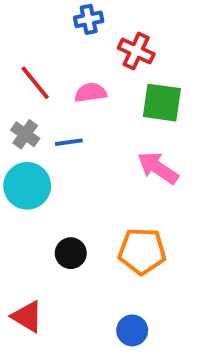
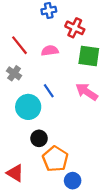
blue line: (69, 142) -> (49, 91), moved, turned 64
cyan circle: (27, 186) -> (28, 107), moved
orange pentagon: (142, 251) -> (55, 159), moved, turned 30

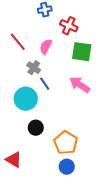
pink semicircle: (50, 51) -> (46, 47), turned -56
gray cross: (14, 73) -> (34, 68), moved
orange pentagon: (55, 159) -> (66, 143), moved

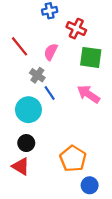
black circle: (36, 128) -> (26, 143), moved
red triangle: (14, 160) -> (21, 166), moved
blue circle: (67, 167) -> (90, 185), moved

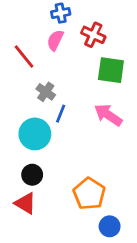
pink semicircle: (51, 52) -> (55, 40), moved
blue line: (50, 93) -> (61, 114), turned 56

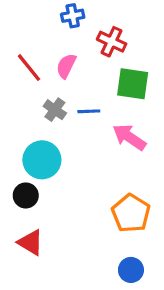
pink semicircle: (55, 40) -> (66, 66), moved
blue line: (61, 114) -> (89, 111), moved, turned 66
black circle: (32, 175) -> (26, 195), moved
orange pentagon: (89, 194) -> (131, 213), moved

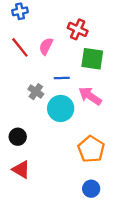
blue cross: (73, 16) -> (20, 11), moved
gray cross: (55, 110) -> (36, 92), moved
cyan circle: (42, 160) -> (61, 108), moved

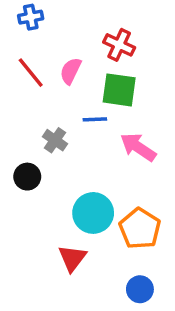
green square: (92, 59) -> (119, 90), moved
cyan circle: (61, 108) -> (93, 213), moved
black circle: (18, 137) -> (27, 177), moved
red triangle: (21, 169) -> (72, 258), moved, turned 36

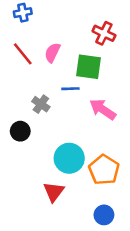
red cross: (119, 45) -> (104, 33), moved

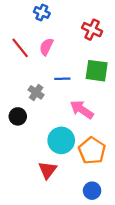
blue cross: (23, 13) -> (42, 12), moved, turned 35
green square: (89, 67) -> (97, 71), moved
pink arrow: (103, 109) -> (82, 110), moved

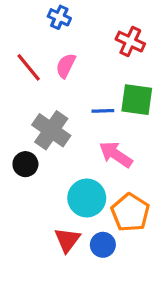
blue line: (62, 79) -> (103, 111), moved
gray cross: (36, 92) -> (51, 130), size x1.6
blue circle: (92, 191) -> (103, 245), moved

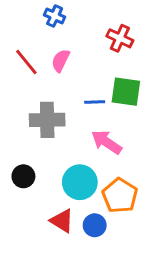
gray cross: (51, 130) -> (47, 120), turned -36
black circle: (25, 164) -> (23, 176), moved
red triangle: (67, 240) -> (62, 221), turned -35

